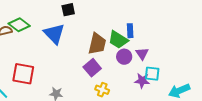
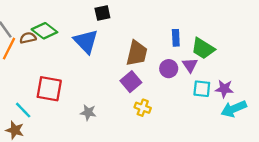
green trapezoid: (118, 40) -> (203, 49), moved
purple star: (142, 81) -> (224, 89), moved

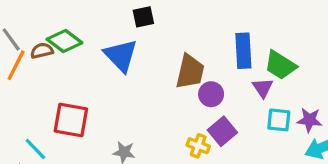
blue rectangle: (176, 38) -> (243, 51), size x1.5
purple circle: (169, 69) -> (211, 94), moved
purple square: (131, 82) -> (222, 131), moved

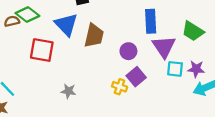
green trapezoid: (280, 65) -> (193, 31), moved
brown trapezoid: (190, 72) -> (94, 36), moved
purple triangle: (263, 88) -> (164, 47), size x1.6
red square: (71, 120) -> (42, 50), moved

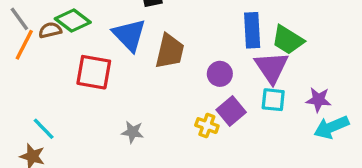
green trapezoid: (193, 31) -> (288, 40), moved
cyan square: (175, 69) -> (273, 100), moved

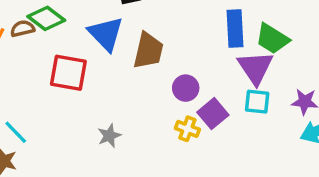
purple circle: (220, 74) -> (186, 88), moved
gray star: (133, 132) -> (109, 136), turned -30

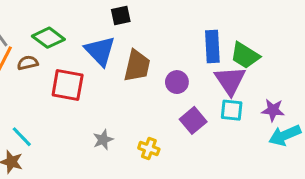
brown semicircle: (23, 29) -> (28, 63), moved
purple circle: (186, 88) -> (177, 82), moved
yellow cross: (187, 129) -> (149, 149), moved

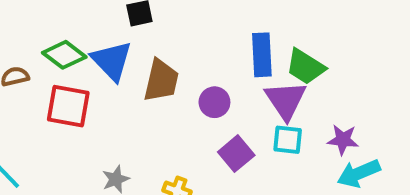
green diamond: (48, 38) -> (64, 55), moved

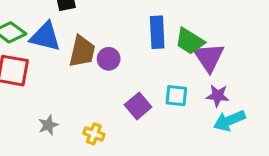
blue triangle: (112, 61) -> (45, 37), turned -32
purple triangle: (286, 100) -> (209, 57), moved
purple circle: (214, 102) -> (109, 59), moved

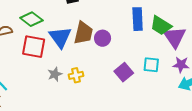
blue triangle: (45, 37) -> (60, 37), moved, turned 40
gray star: (48, 125) -> (55, 74), moved
yellow cross: (94, 134) -> (76, 75), moved, turned -32

